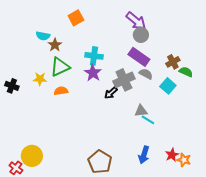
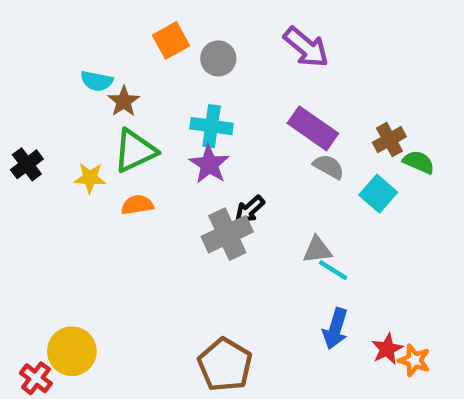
gray circle: (141, 35) -> (218, 58), moved
gray cross: (124, 80) -> (227, 234), moved
black cross: (12, 86) -> (27, 164), moved, turned 32
blue arrow: (144, 155) -> (335, 329), moved

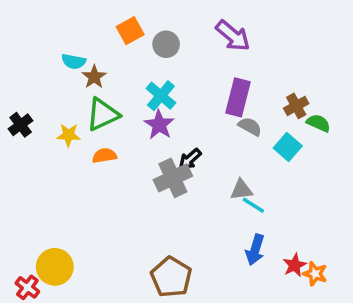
cyan cross: (212, 126) -> (161, 96), turned 32
purple rectangle: (313, 128) -> (238, 97), turned 69

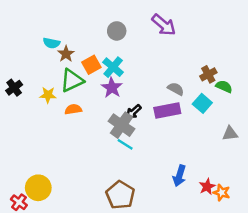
orange square: (130, 31) -> (91, 65), moved
purple rectangle: (238, 97) -> (167, 111), moved, turned 65
gray cross: (173, 178) -> (121, 125), turned -30
gray triangle: (241, 190) -> (230, 133), moved
cyan line: (253, 205) -> (125, 144), moved

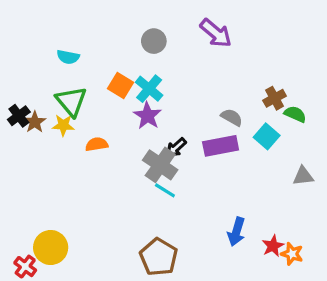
brown star: (66, 54) -> (35, 122), moved
orange square: (91, 65) -> (120, 86), turned -30
green triangle: (72, 80) -> (71, 101), moved, turned -45

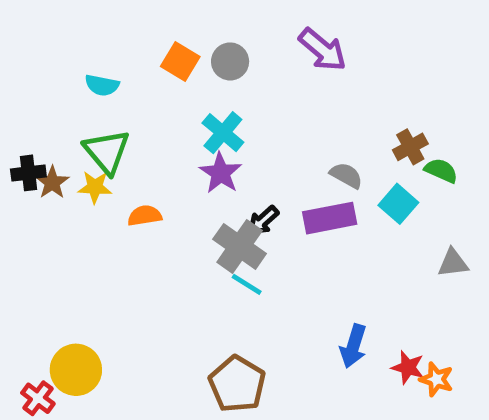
orange square: (120, 86) -> (180, 61), moved
black cross: (19, 116) -> (28, 173), turned 30
red star: (273, 246) -> (408, 367), turned -30

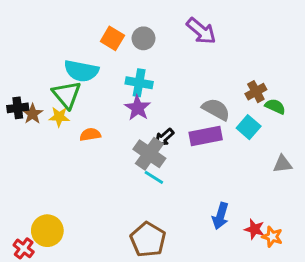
cyan semicircle: (102, 85) -> (81, 71), moved, size x1.6
cyan cross: (223, 133) -> (139, 83), turned -30
gray semicircle: (346, 175) -> (216, 109), size x1.4

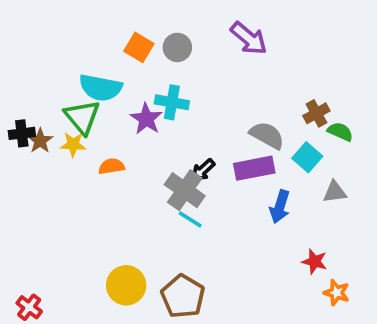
purple star: (138, 108) -> (146, 119), moved
gray triangle: (283, 164) -> (335, 192), moved
blue arrow: (220, 216) -> (280, 207), moved
red star: (254, 229) -> (315, 261), moved
yellow circle: (47, 231) -> (126, 285), moved

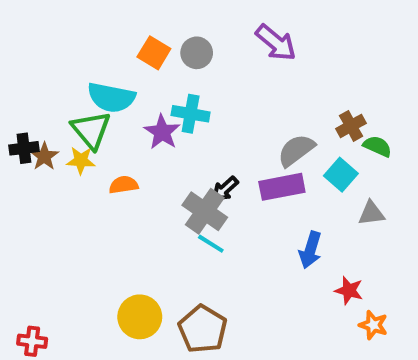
gray semicircle: (267, 135) -> (296, 150), turned -66
blue arrow: (280, 207) -> (310, 250), moved
red cross: (29, 307) -> (32, 341), turned -30

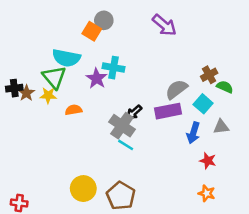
gray circle: (197, 53) -> (104, 20), moved
blue arrow: (310, 250) -> (193, 133), moved
red star: (349, 290) -> (208, 161), moved
orange star: (373, 325) -> (207, 193), moved

